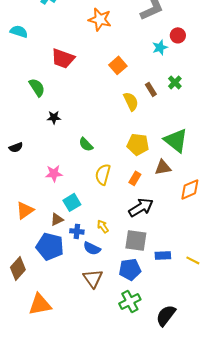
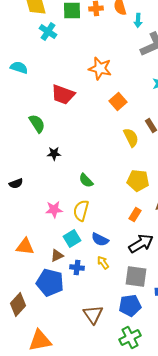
orange star: (100, 19) -> (100, 69), moved
yellow semicircle: (103, 174) -> (81, 211), moved
orange triangle: (25, 210) -> (25, 247), turned 42
blue semicircle: (92, 248) -> (100, 240), moved

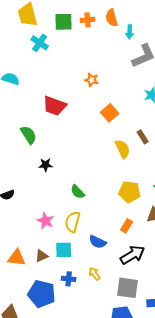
orange star: (100, 69) -> (92, 80), size x0.6
pink star: (54, 210) -> (46, 221), turned 30
cyan square: (72, 239) -> (64, 250), turned 30
blue semicircle: (100, 240) -> (98, 242), moved
brown triangle: (57, 256) -> (42, 256), moved

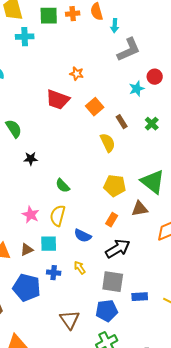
cyan cross: (40, 43) -> (25, 37), turned -36
red trapezoid: (55, 106) -> (58, 100), moved
brown rectangle: (143, 137) -> (122, 122), moved

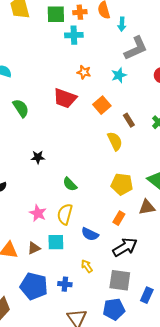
cyan cross: (25, 37) -> (74, 35), moved
cyan star: (137, 89) -> (119, 75), moved
green semicircle: (14, 129) -> (21, 108), moved
blue cross: (54, 273) -> (65, 284), moved
blue rectangle: (140, 297) -> (147, 295), turned -63

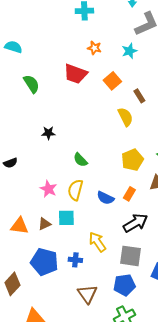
yellow pentagon: (122, 184) -> (132, 160), turned -30
blue semicircle: (90, 234) -> (105, 198), moved
yellow arrow: (87, 266) -> (97, 242), size x1.5

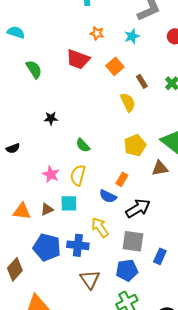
orange rectangle: (129, 194) -> (122, 179), moved
blue semicircle: (105, 198) -> (108, 196), moved
blue cross: (75, 260) -> (78, 245), size x1.5

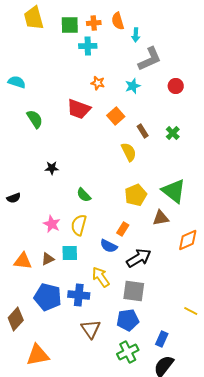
blue rectangle: (160, 256) -> (162, 339), moved

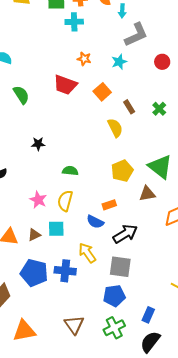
green semicircle: (84, 195) -> (70, 171), turned 140
orange rectangle: (123, 229) -> (109, 205), turned 40
brown triangle: (91, 329) -> (74, 325), moved

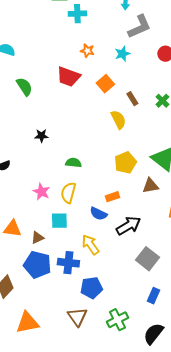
brown triangle: (34, 235) -> (37, 238), moved
gray square: (120, 267) -> (147, 259), moved, turned 30
blue pentagon: (114, 296) -> (91, 288), moved
blue rectangle: (148, 315) -> (153, 296), moved

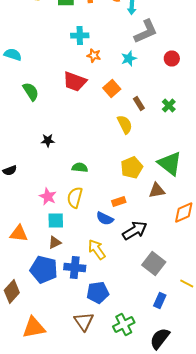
cyan cross: (77, 14) -> (80, 36), moved
cyan square: (59, 221) -> (56, 220), moved
brown triangle: (37, 238) -> (55, 242), moved

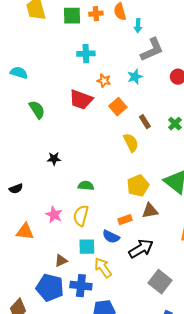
orange star: (94, 56) -> (104, 81), moved
brown triangle: (157, 190) -> (150, 211), moved
cyan square: (56, 220) -> (87, 247), moved
orange triangle: (19, 234) -> (25, 232), moved

